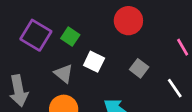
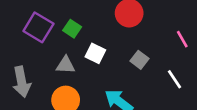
gray triangle: (64, 74) -> (66, 65), turned -36

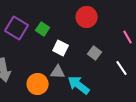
gray triangle: (66, 65) -> (58, 72), moved

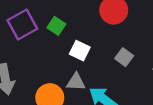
purple square: (17, 28) -> (22, 25), turned 30

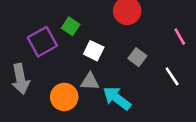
purple square: (22, 25) -> (42, 42), moved

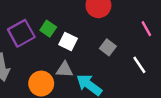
green square: (71, 26) -> (48, 29), moved

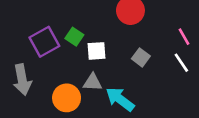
white square: (68, 41) -> (97, 51), turned -30
white line: (139, 65) -> (181, 63), moved

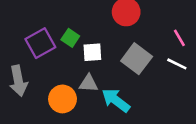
gray square: (141, 57) -> (137, 59), size x1.6
white line: (181, 63) -> (177, 64), turned -30

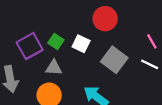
white square: (92, 52) -> (81, 44), moved, turned 30
gray triangle: (88, 83) -> (54, 68), moved

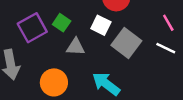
white square: (81, 44) -> (101, 25), moved
gray triangle: (54, 68) -> (76, 47), moved

